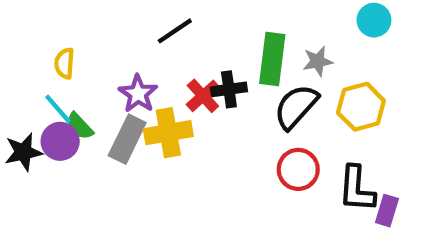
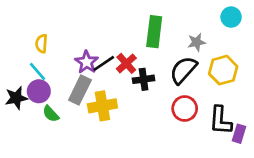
black line: (175, 31) -> (104, 63), moved
green rectangle: (272, 59) -> (154, 32), moved
black cross: (229, 89) -> (144, 79), moved
green semicircle: (80, 126) -> (51, 114), moved
yellow cross: (168, 133) -> (102, 106), moved

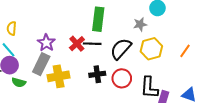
gray star: (197, 42) -> (140, 24), moved
black line: (104, 63) -> (92, 44), moved, turned 36
black cross: (144, 79) -> (97, 74), moved
green semicircle: (51, 114) -> (19, 82), turned -32

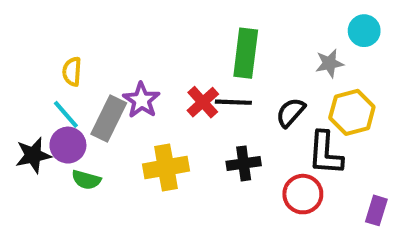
black semicircle: (121, 49) -> (291, 112), size x0.7
gray rectangle: (41, 64) -> (109, 119), moved
red circle: (122, 78) -> (303, 194), moved
black L-shape: (149, 88) -> (325, 153), moved

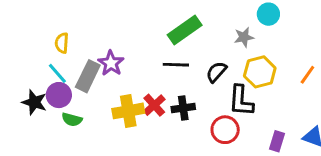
green rectangle: (246, 53) -> (185, 30), turned 48
red cross: (203, 102) -> (154, 105), moved
black star: (33, 155) -> (34, 102), turned 30

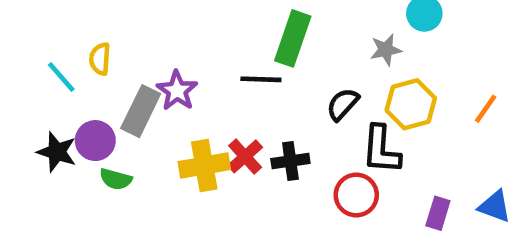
green rectangle: (185, 30) -> (293, 38), turned -36
black line: (176, 65) -> (261, 79), moved
cyan line: (57, 73) -> (61, 77), moved

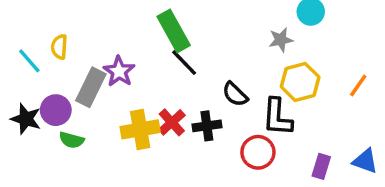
green rectangle: (293, 38) -> (174, 31), moved, turned -48
black line: (261, 79) -> (184, 63), turned 44
black semicircle: (343, 104) -> (235, 94), moved, turned -88

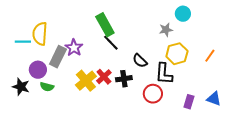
yellow semicircle: (59, 47) -> (40, 34), size x1.6
cyan line: (29, 61) -> (23, 42), turned -49
black star: (26, 119) -> (21, 87), moved
yellow cross: (140, 129) -> (86, 81), turned -30

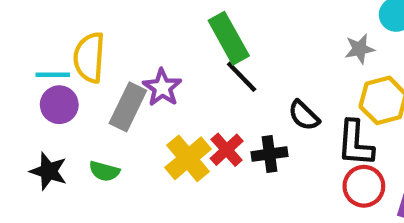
purple circle: (38, 70) -> (59, 105), moved
red circle: (153, 94) -> (364, 186), moved

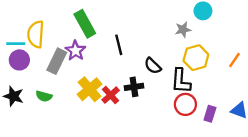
green rectangle: (229, 38) -> (85, 24), moved
black line: (242, 77) -> (119, 45), turned 30
red cross: (227, 150) -> (111, 95), moved

